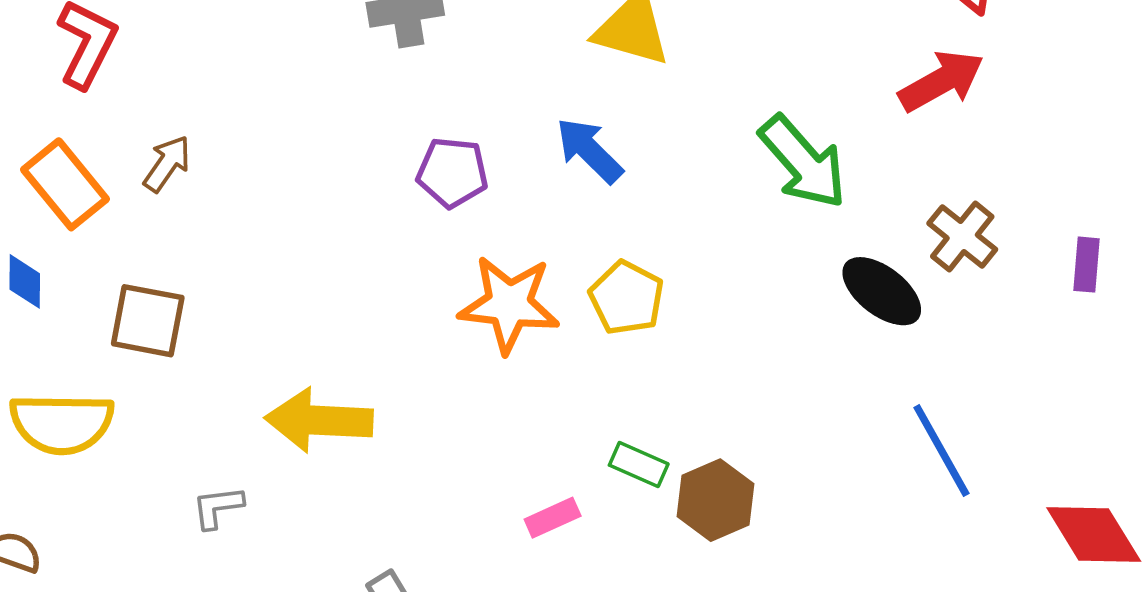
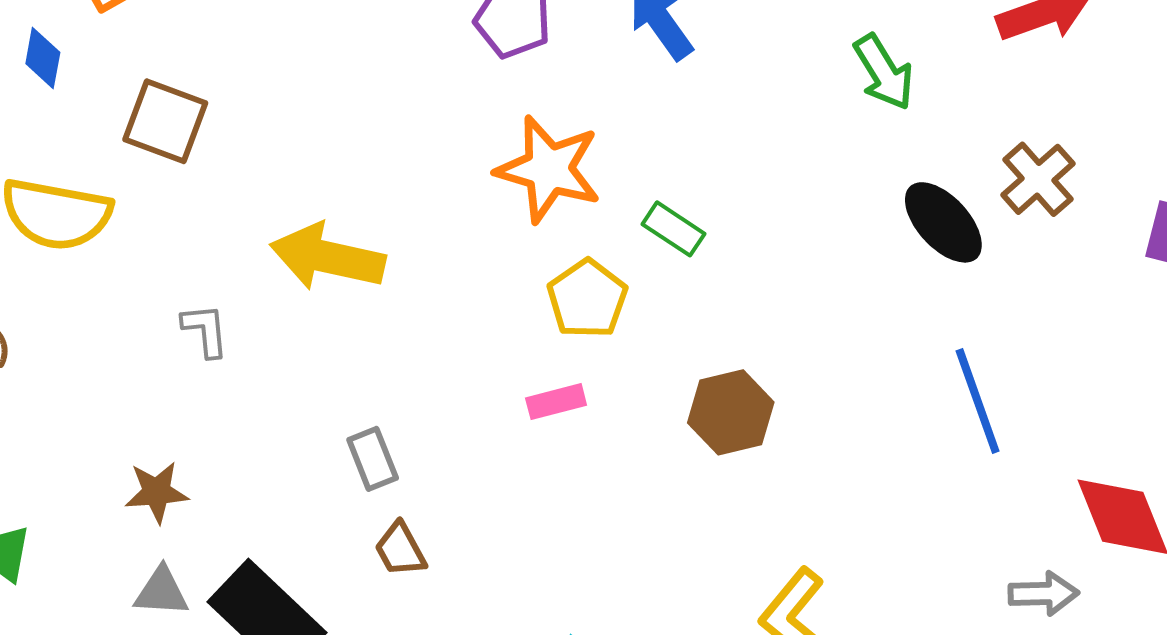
green arrow: (803, 162) -> (884, 72), size x0.7
yellow pentagon: (626, 298) -> (587, 299), moved
green rectangle: (639, 465) -> (673, 229), moved
gray L-shape: (218, 507) -> (205, 330), turned 82

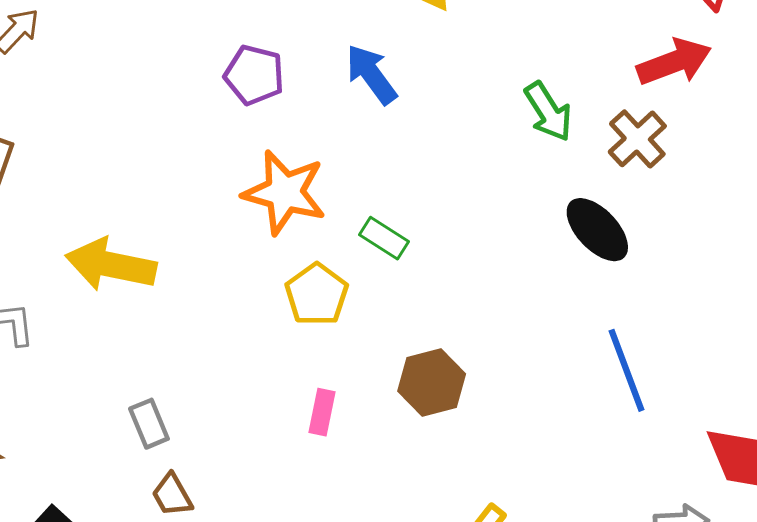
brown cross: (1038, 179) -> (637, 139), moved
pink rectangle: (556, 402) -> (322, 412), moved, turned -63

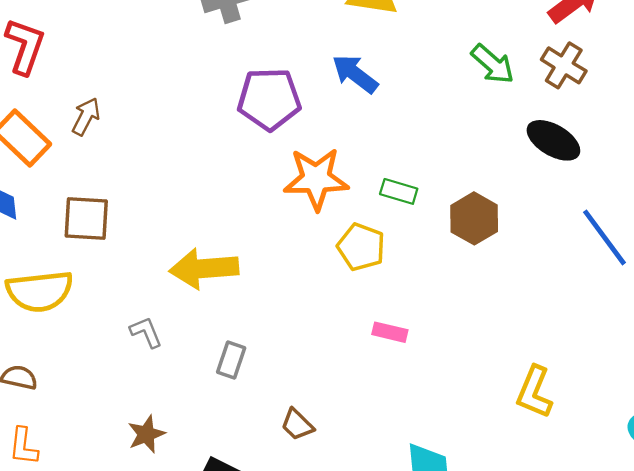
purple pentagon: (254, 75) -> (269, 99), size x1.4
brown hexagon: (432, 382) -> (474, 218), moved
pink rectangle: (322, 412) -> (390, 332), turned -72
gray rectangle: (149, 424) -> (231, 360), moved, turned 57

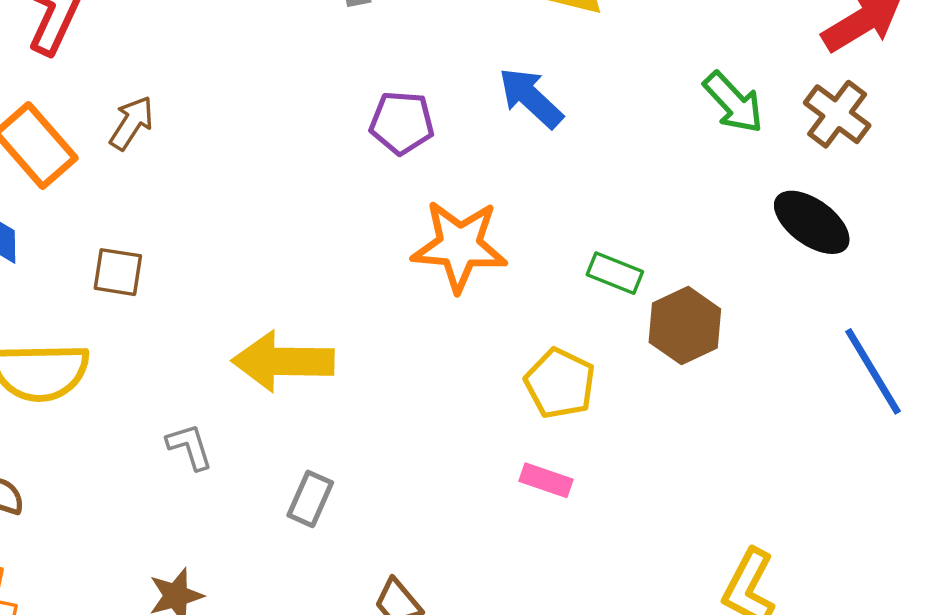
purple pentagon: (269, 99) -> (402, 123), size x0.7
green rectangle: (399, 191) -> (615, 273), moved
brown square: (86, 219) -> (118, 272), size x0.7
yellow pentagon: (361, 247) -> (560, 383), moved

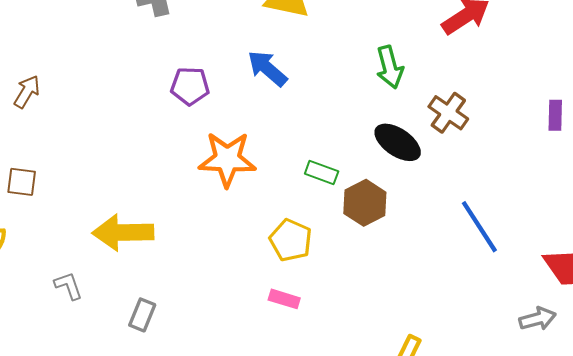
green arrow: (733, 102) -> (390, 67), turned 30
brown cross: (837, 114) -> (448, 113), moved
black ellipse: (812, 222) -> (398, 142), moved

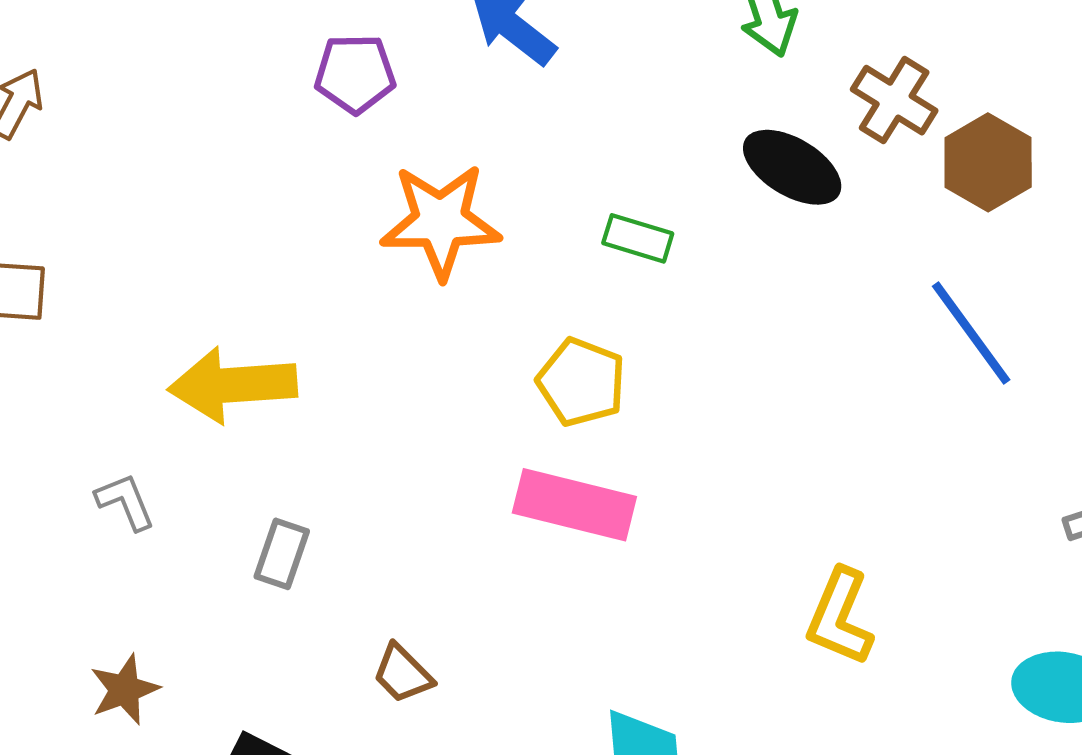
brown hexagon: (365, 203) -> (988, 162), moved
pink rectangle: (284, 299) -> (574, 505), size x1.8

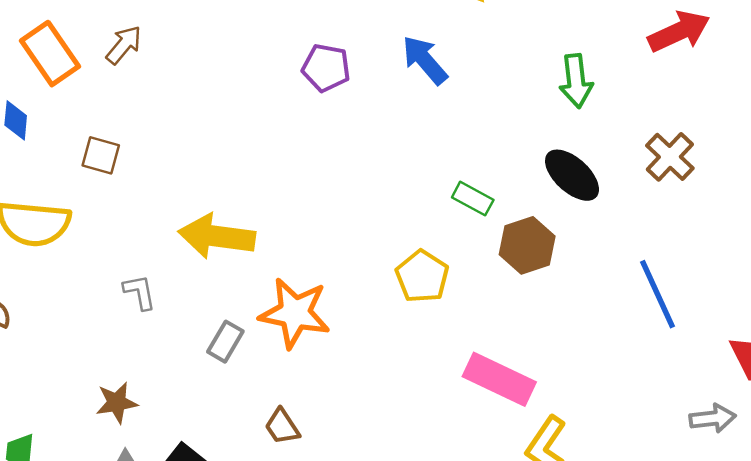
brown cross: (894, 100) -> (670, 157), moved
brown hexagon: (988, 162) -> (527, 245), moved
orange star: (441, 221) -> (295, 313), moved
pink rectangle: (574, 505) -> (499, 379), moved

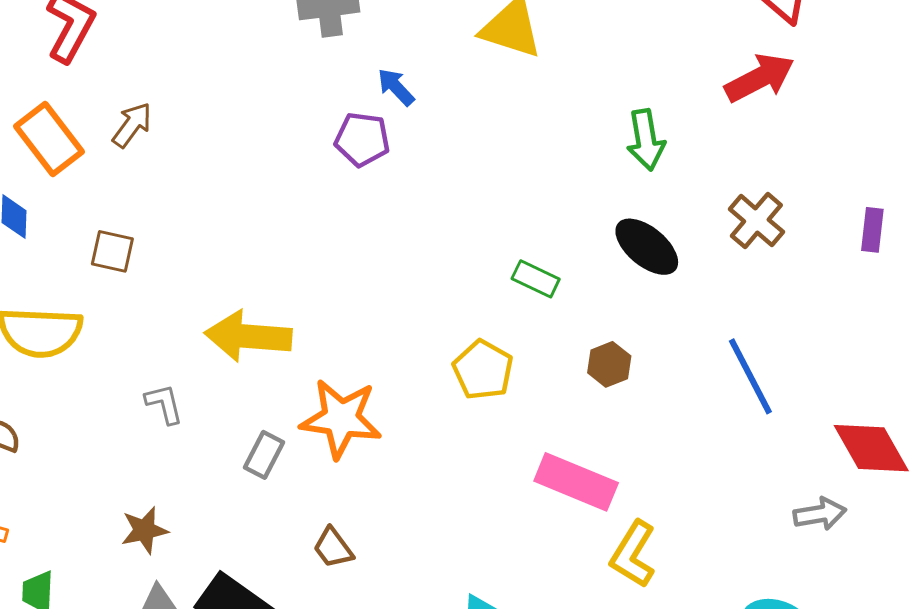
blue arrow: (425, 60) -> (396, 87), moved, size x0.7
brown hexagon: (527, 245) -> (609, 364), moved, size x0.7

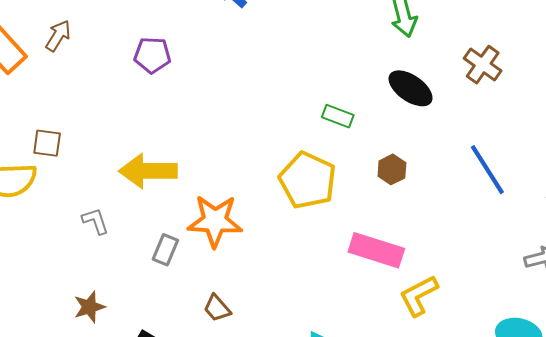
purple pentagon: (362, 139) -> (152, 55), moved
brown square: (112, 251) -> (47, 143), moved
yellow pentagon: (483, 370) -> (308, 180), size x1.4
yellow L-shape: (633, 554) -> (419, 295), turned 36

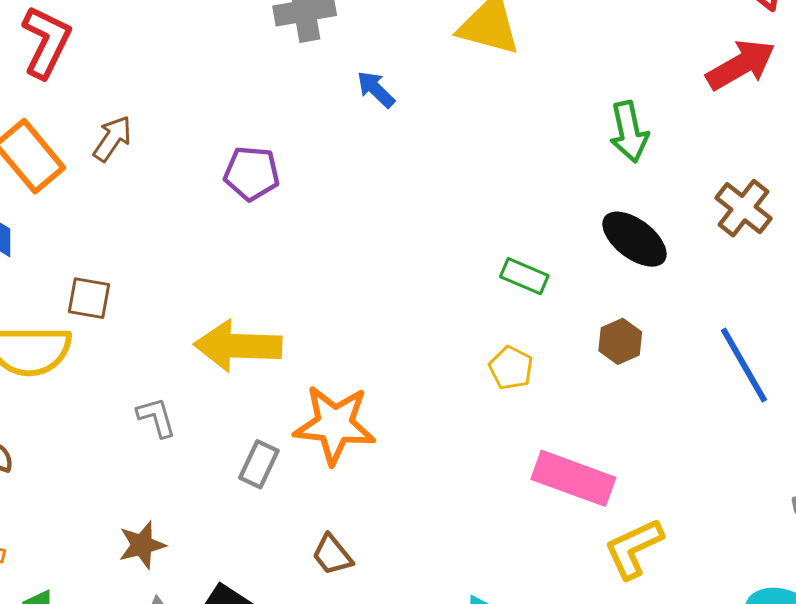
brown hexagon: (392, 169) -> (620, 341), moved
yellow pentagon: (308, 180) -> (511, 368), moved, size x0.5

